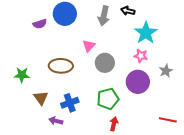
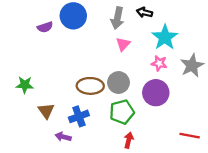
pink triangle: (89, 46) -> (123, 44), moved
gray circle: (105, 63) -> (118, 83), moved
brown ellipse: (61, 66) -> (90, 86), moved
gray star: (166, 71) -> (192, 66), moved, size x1.5

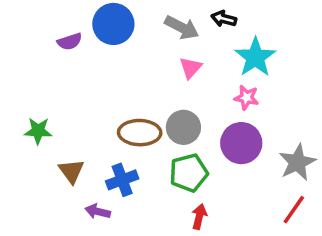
gray arrow: (117, 18) -> (182, 27), turned -75
gray star: (192, 66) -> (297, 162), moved
red line: (190, 136) -> (294, 210), turned -66

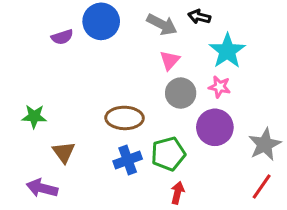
gray circle: (183, 127) -> (181, 93), moved
blue cross: (122, 180) -> (128, 160), moved
purple arrow: (98, 211) -> (42, 188), moved, size x1.4

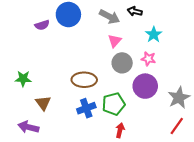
cyan star: (227, 51) -> (154, 35), size x0.7

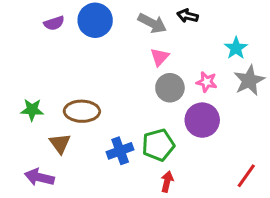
purple semicircle: (42, 25) -> (54, 23), moved
cyan star: (154, 35) -> (236, 48), moved
brown ellipse: (84, 80) -> (82, 111), moved
gray star: (179, 98) -> (249, 80), moved

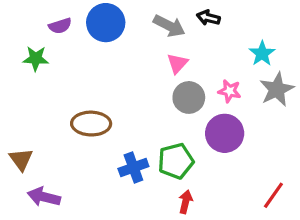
green star: (32, 110) -> (36, 58), moved
brown triangle: (60, 143) -> (21, 159), moved

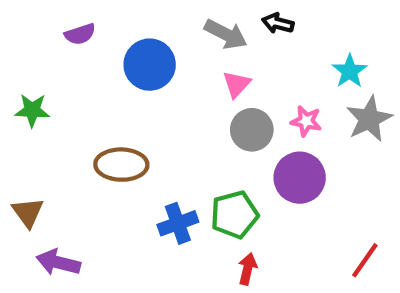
blue circle: (106, 23) -> (150, 65), moved
green star: (36, 58) -> (32, 110), moved

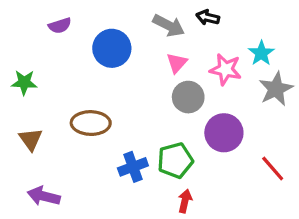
pink star: (306, 121) -> (226, 69), moved, size x1.4
brown triangle: (28, 212) -> (31, 139), moved
red line: (365, 260) -> (273, 169), moved, turned -76

